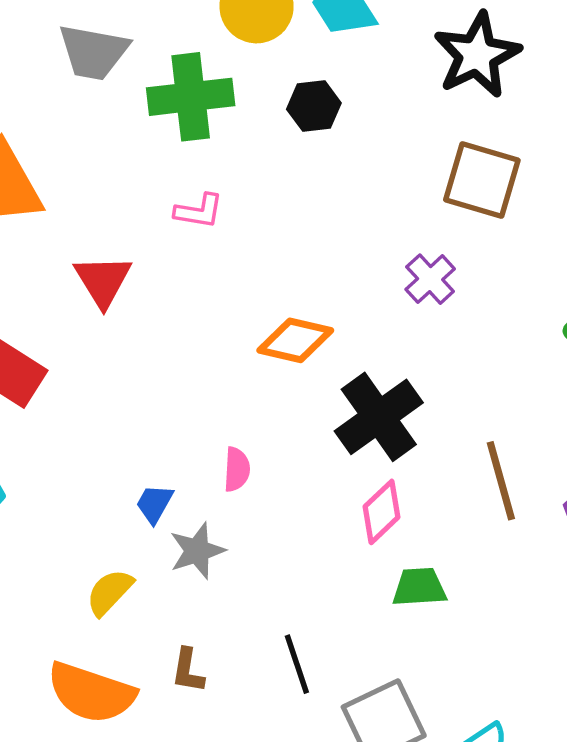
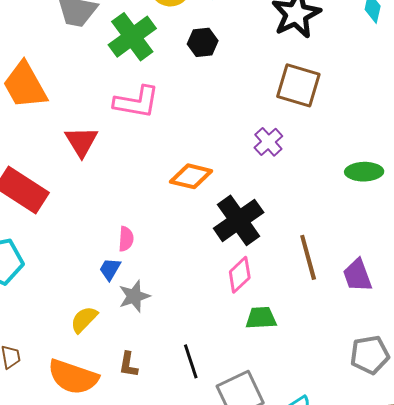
green cross: (191, 97) -> (132, 37), turned -30
pink L-shape: (199, 211) -> (137, 102), size x1.6
pink semicircle: (237, 469) -> (126, 239), moved

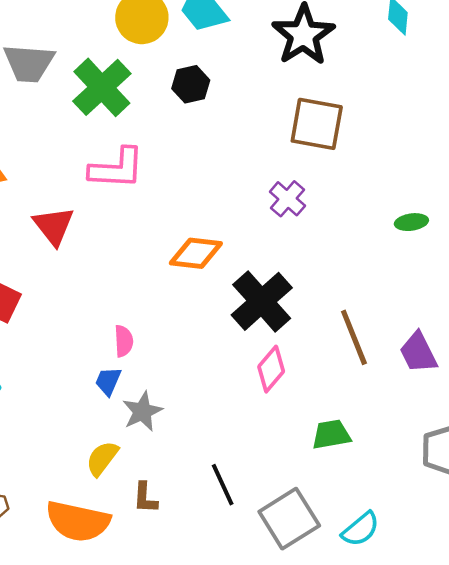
green ellipse: (364, 172) -> (411, 222), size x0.7
green trapezoid: (261, 318) -> (331, 434), moved
yellow semicircle: (84, 320) -> (102, 458), moved

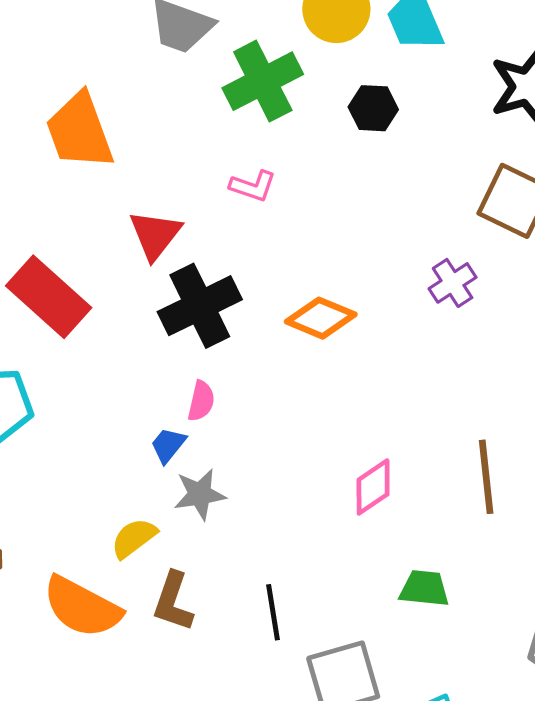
pink L-shape: (117, 168) -> (253, 186), size x0.6
black cross: (262, 301) -> (200, 306), moved
brown L-shape: (145, 498) -> (173, 602), size x1.4

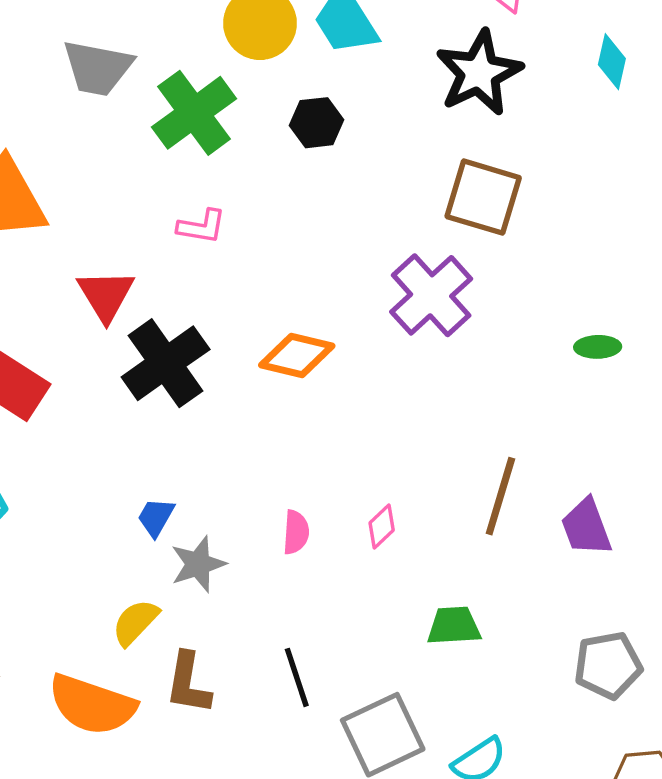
purple cross: (453, 283) -> (431, 295), size x1.6
pink semicircle: (201, 401) -> (296, 532), moved
brown line: (486, 477) -> (500, 496), turned 32
pink diamond: (373, 487) -> (382, 526), size x0.7

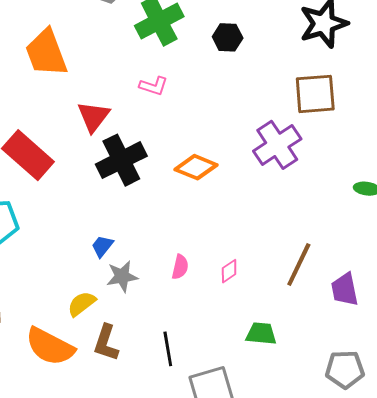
brown square: (483, 197) -> (315, 94), turned -30

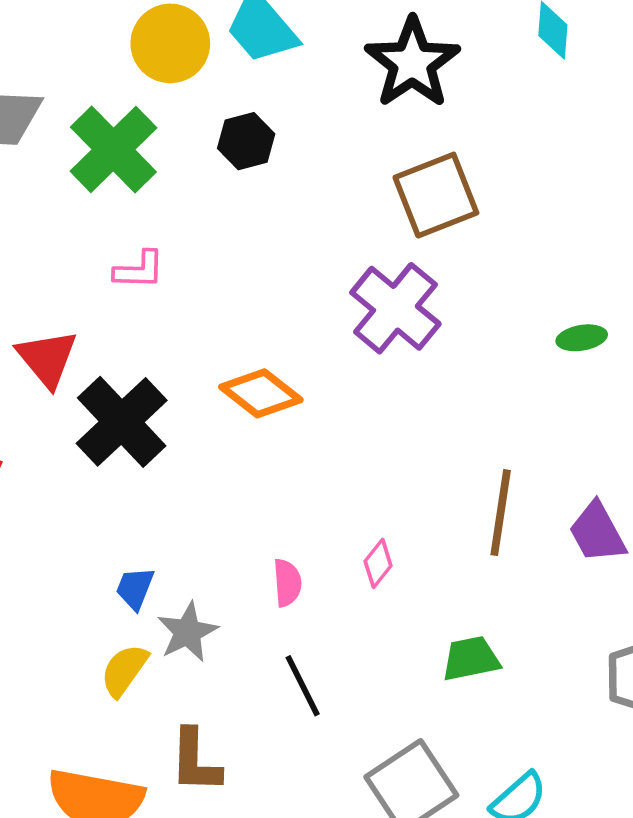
orange diamond: (196, 167) -> (261, 393), turned 33
yellow semicircle: (82, 304) -> (124, 670), moved
black line: (168, 349) -> (303, 686), moved

